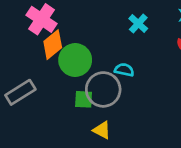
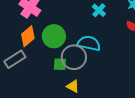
orange diamond: (53, 45) -> (28, 36), moved
cyan semicircle: (124, 70) -> (89, 43), size x1.6

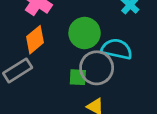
green circle: (54, 36) -> (85, 33), moved

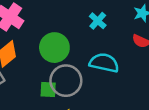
cyan semicircle: (117, 49) -> (104, 63), moved

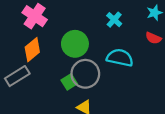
green square: (48, 90) -> (69, 82), turned -35

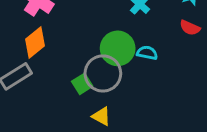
green circle: (75, 44) -> (118, 48), moved
cyan semicircle: (120, 58) -> (147, 53), size x0.6

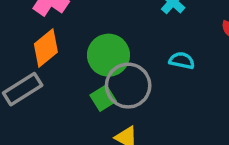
green circle: (118, 48) -> (108, 55), moved

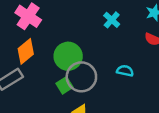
cyan semicircle: (182, 61) -> (125, 71), moved

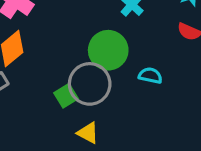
green circle: (68, 56) -> (108, 50), moved

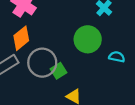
gray circle: (90, 84) -> (42, 63), moved

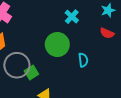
cyan semicircle: (117, 57) -> (83, 60), turned 72

